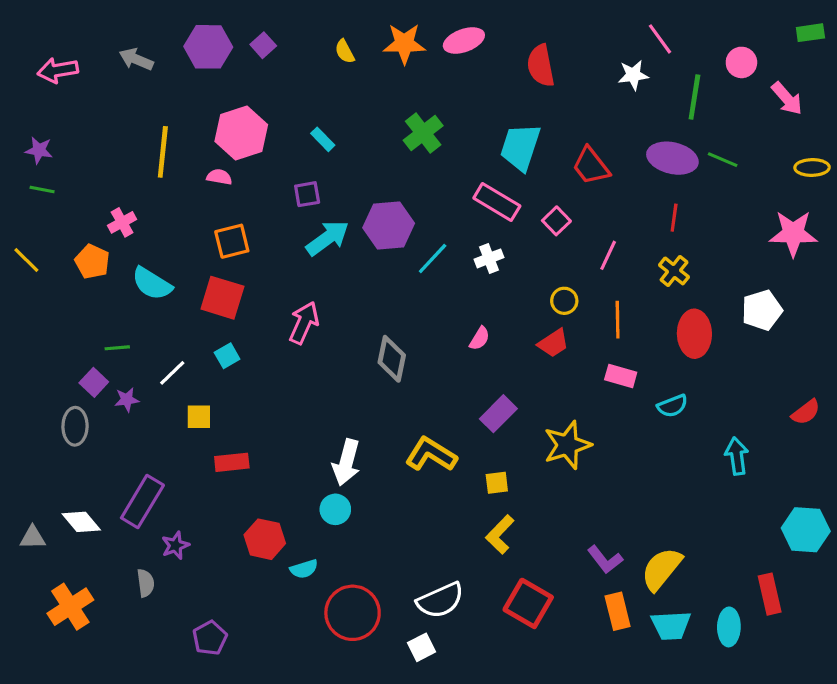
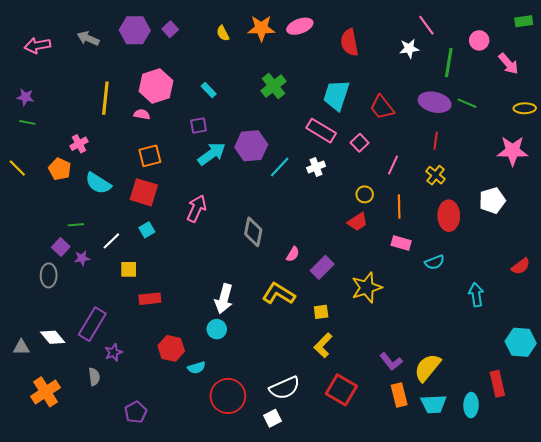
pink semicircle: (480, 338) -> (293, 254), moved

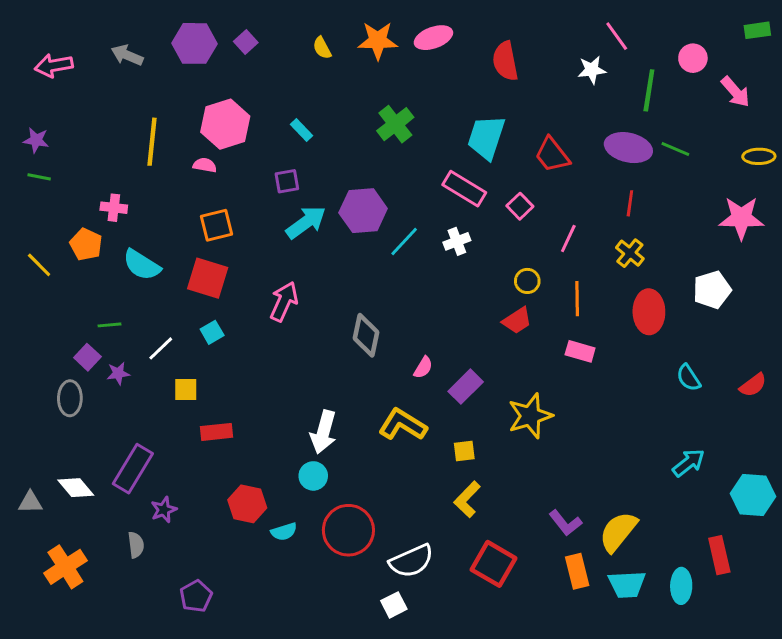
pink cross: (79, 144) -> (114, 208), turned 36
yellow line: (17, 168) -> (39, 265), moved
cyan semicircle: (435, 262) -> (689, 378), moved, turned 78
cyan arrow: (476, 295) -> (689, 463), moved, turned 60
red circle: (228, 396) -> (348, 530), moved

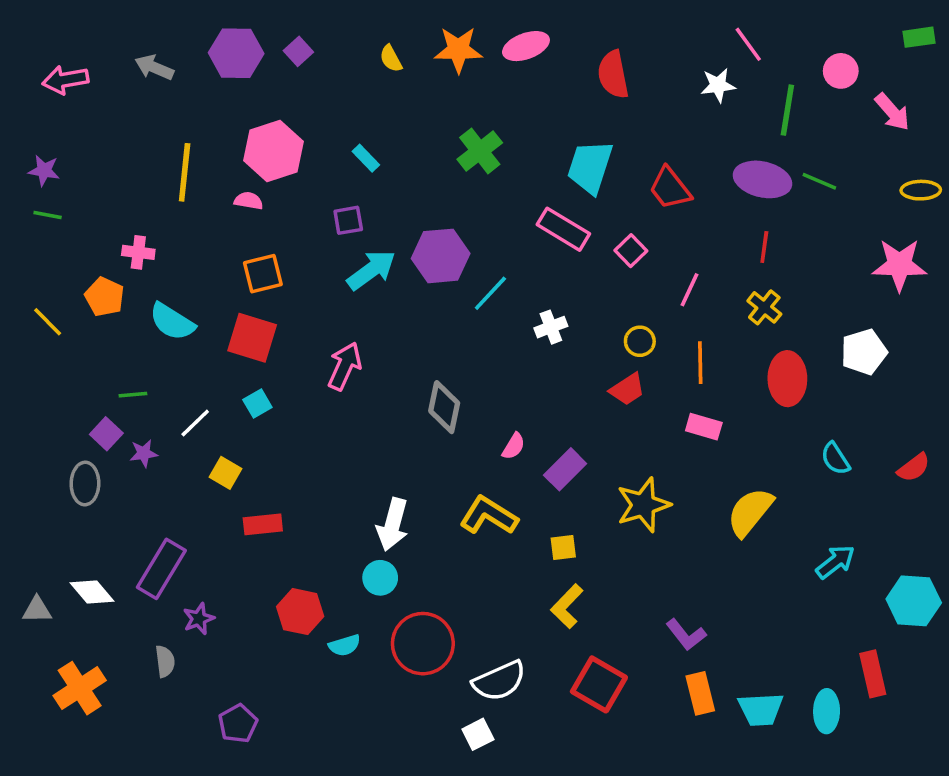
white cross: (457, 241) -> (551, 327), moved
yellow square: (186, 389) -> (225, 473), turned 30
yellow semicircle: (618, 532) -> (750, 512), moved

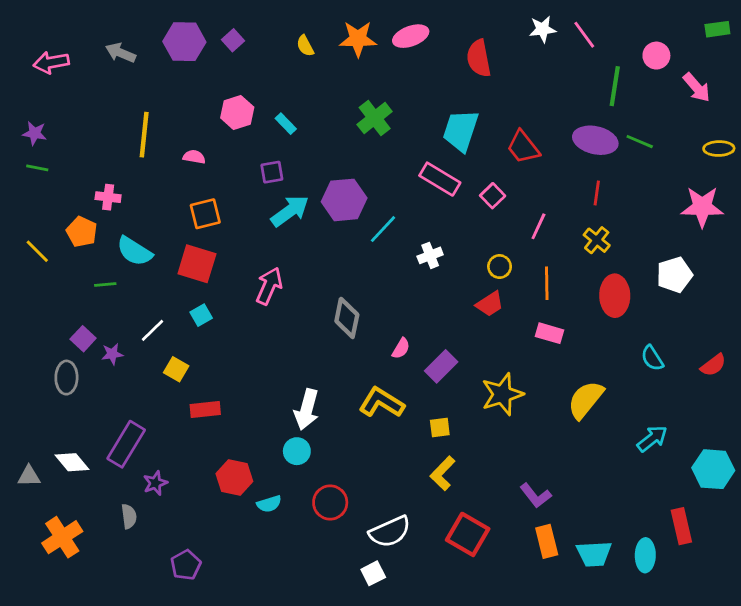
white star: (718, 85) -> (543, 29), moved
pink hexagon: (273, 151) -> (237, 112), moved, size x0.7
green line: (133, 395) -> (105, 285), moved
red circle: (423, 644) -> (330, 502), size x0.7

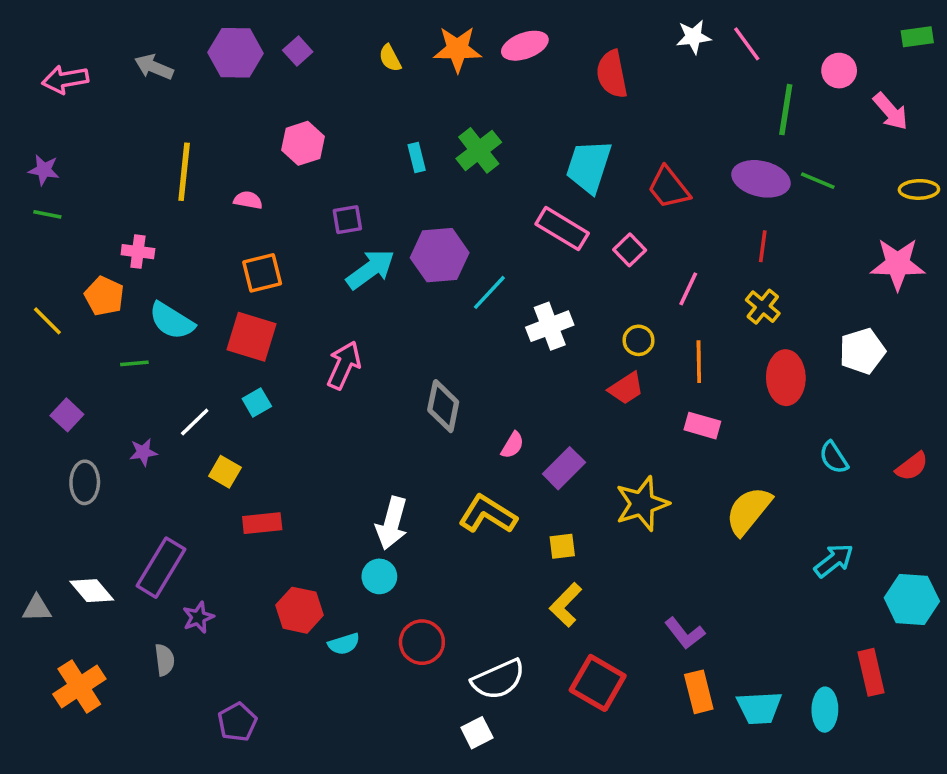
cyan rectangle: (286, 124) -> (417, 158), moved, turned 30
white cross: (430, 255) -> (550, 326), size x1.4
purple square: (83, 339) -> (67, 415), moved

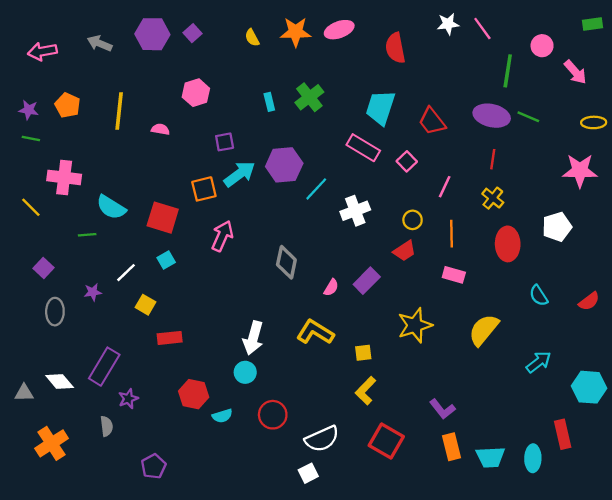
pink cross: (138, 252) -> (64, 177), moved, size x1.6
orange square: (262, 273) -> (204, 189), moved
orange pentagon: (104, 296) -> (68, 105), moved
purple rectangle: (564, 468) -> (367, 281), moved

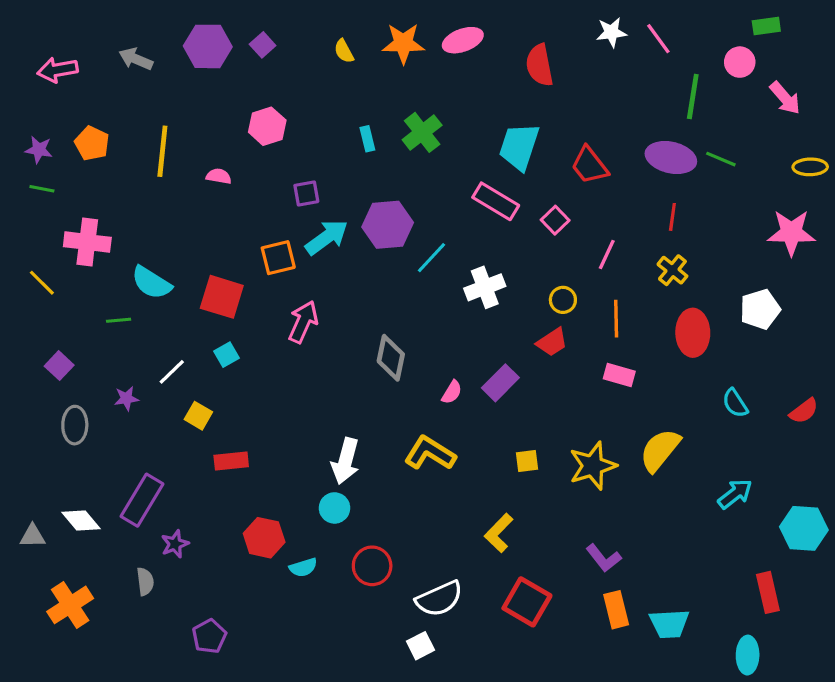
green rectangle: (592, 24) -> (766, 26), moved
yellow star: (415, 325) -> (593, 466), moved
yellow square: (363, 353) -> (527, 461), moved
cyan ellipse: (533, 458) -> (748, 655), moved

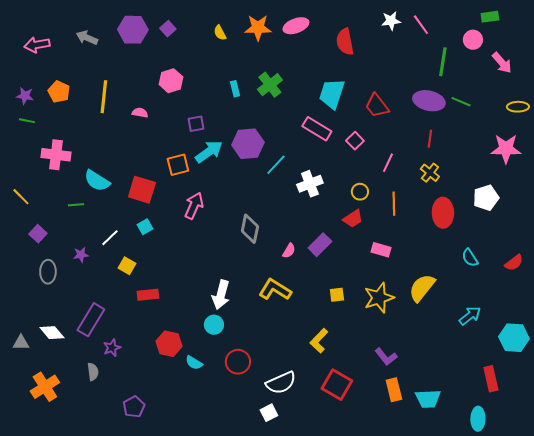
yellow line: (42, 283) -> (21, 197), moved
pink rectangle: (619, 375) -> (381, 250), moved
cyan semicircle: (303, 567) -> (194, 363), turned 48

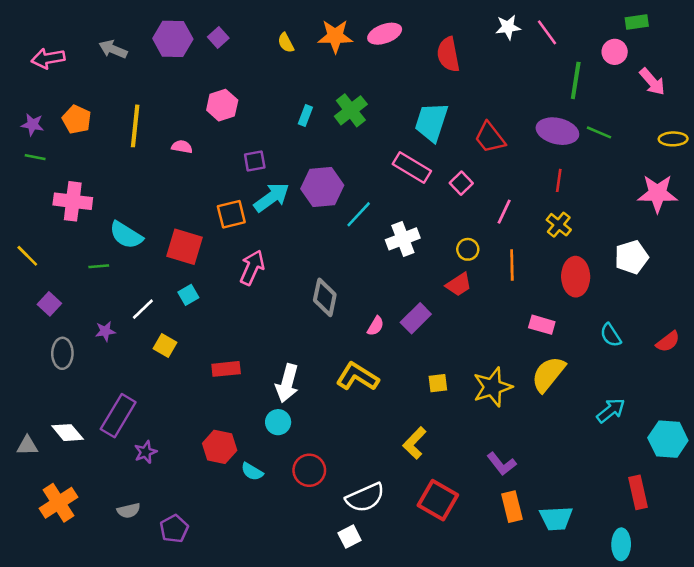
cyan rectangle: (235, 89) -> (305, 116), turned 35
pink rectangle: (381, 250) -> (542, 325), moved
red rectangle: (148, 295) -> (226, 369), moved
gray semicircle: (93, 372) -> (129, 511), moved, turned 84

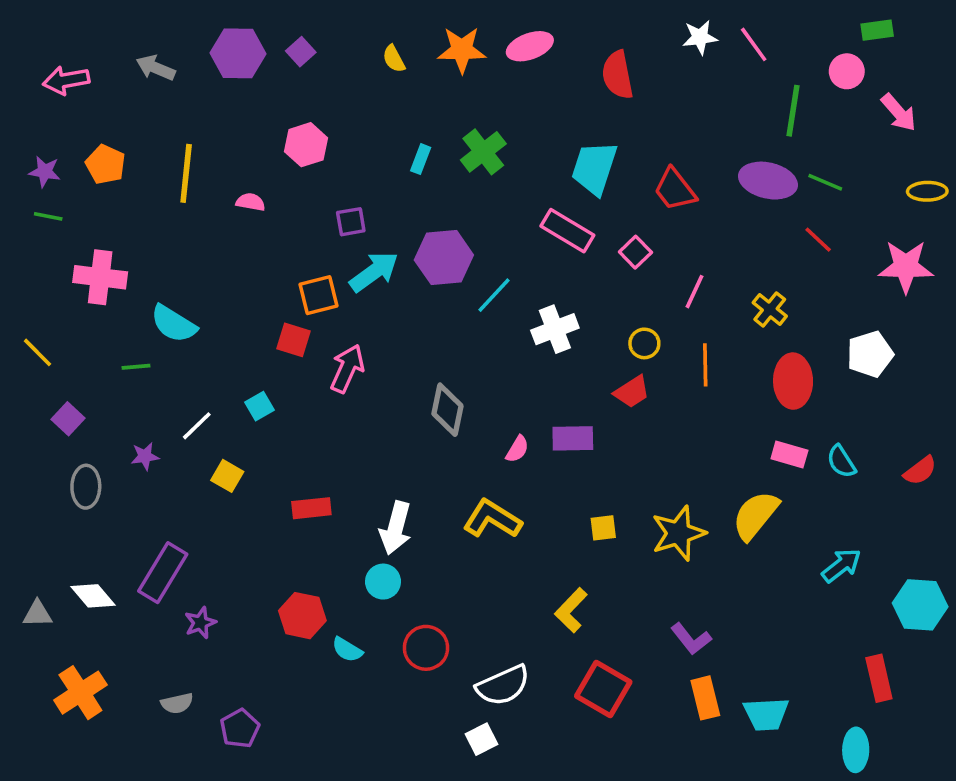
red line: (559, 180) -> (818, 240), moved, turned -55
red square: (185, 247) -> (293, 340), moved, size x0.7
purple rectangle: (416, 318) -> (573, 438), turned 44
pink rectangle: (542, 325) -> (789, 454), moved

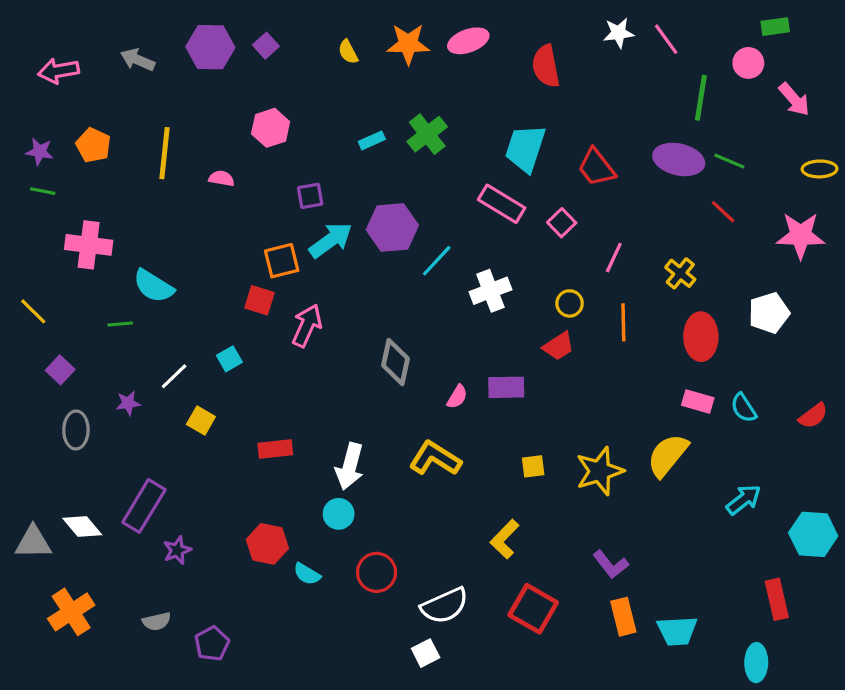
cyan rectangle: (421, 159) -> (372, 140), turned 45
gray triangle: (37, 614) -> (33, 542), size x1.4

